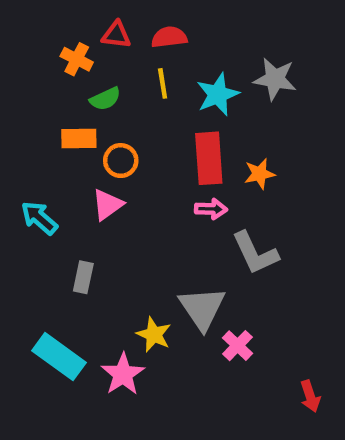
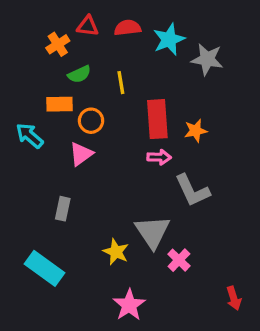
orange cross: (77, 59) -> (58, 44), turned 30
yellow line: (163, 83) -> (121, 83), moved
cyan star: (218, 94) -> (169, 39), moved
cyan arrow: (39, 218) -> (30, 136), moved
pink star: (123, 374) -> (129, 305), moved

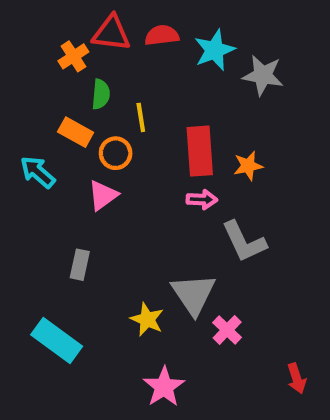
red triangle: (88, 26) -> (111, 33), size x1.4
green semicircle: (79, 74) -> (101, 94), turned -60
yellow line: (121, 83) -> (141, 117), moved
orange rectangle: (59, 104) -> (76, 132), turned 30

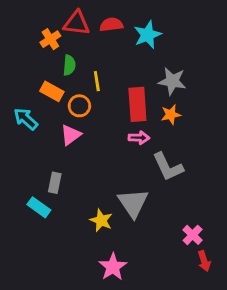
gray star: (263, 75) -> (172, 81), moved
pink cross: (227, 330) -> (193, 235), moved
cyan rectangle: (57, 340) -> (39, 207), moved, size x0.7

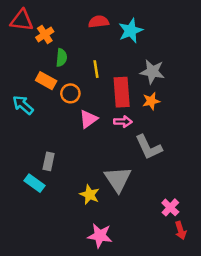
red triangle: (77, 23) -> (22, 20), moved
yellow line: (97, 81) -> (96, 69), moved
pink triangle: (71, 135) -> (88, 119), moved
pink star: (113, 267) -> (100, 236), turned -30

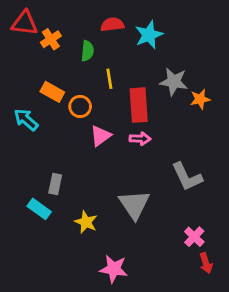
green semicircle: (61, 58) -> (87, 51), moved
orange star: (151, 101) -> (200, 99), moved
gray L-shape: (149, 147) -> (187, 177), moved
yellow star: (90, 195) -> (86, 222), moved

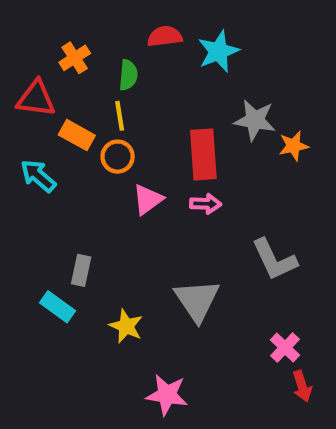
red triangle: (25, 23) -> (36, 99), moved
yellow line: (109, 79) -> (120, 116), moved

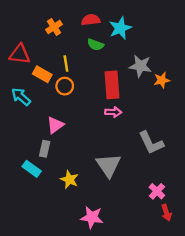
orange cross: (75, 58) -> (54, 27), moved
green semicircle: (128, 75) -> (95, 45), moved, turned 105
pink triangle: (148, 199) -> (55, 125), moved

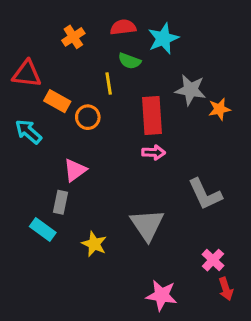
yellow line: (66, 64) -> (109, 83), moved
pink star: (92, 217) -> (162, 295), moved

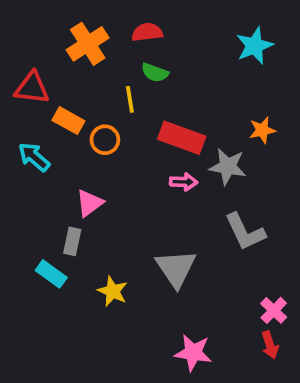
orange cross: (73, 37) -> (88, 44), size x1.5
cyan star: (163, 39) -> (255, 46), moved
gray star: (191, 90) -> (228, 167), moved
red rectangle: (152, 116) -> (182, 138), turned -66
pink cross: (213, 260) -> (274, 310), moved

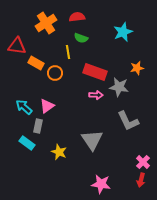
cyan star: (255, 46) -> (123, 32), moved
cyan arrow: (34, 157) -> (24, 107), moved
red arrow: (270, 345) -> (141, 180), turned 32

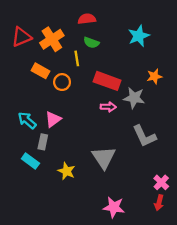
orange cross: (46, 23) -> (52, 39), moved
red triangle: (17, 46) -> (21, 37), moved, turned -30

